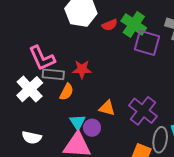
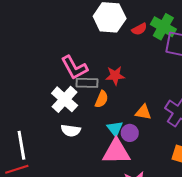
white semicircle: (32, 138) -> (71, 130), moved

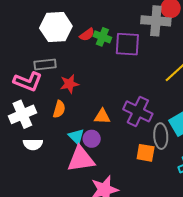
green cross: (163, 27) -> (102, 37), moved, size x0.7
pink L-shape: (74, 68) -> (28, 81), turned -32
gray rectangle: (87, 83) -> (45, 64), moved
white cross: (65, 99) -> (22, 114), turned 32

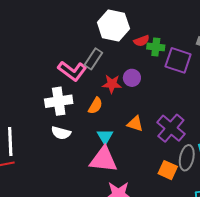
green cross: (102, 37) -> (156, 47), turned -30
gray rectangle: (45, 64) -> (93, 59), turned -65
purple circle: (92, 139) -> (132, 78), moved

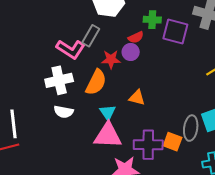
red semicircle: (142, 41) -> (136, 37), moved
orange semicircle: (95, 106) -> (96, 82), size x1.5
purple cross: (171, 128) -> (148, 145), moved, turned -36

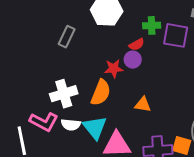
gray rectangle: (91, 36) -> (67, 37), moved
pink L-shape: (71, 49) -> (44, 122), moved
cyan triangle: (108, 112) -> (95, 128), moved, size x1.5

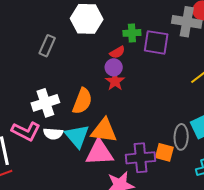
red star: (114, 69) -> (115, 81), moved, turned -30
orange triangle: (143, 105) -> (104, 131), moved, size x1.6

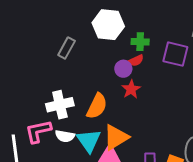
green cross: (132, 33) -> (140, 42), moved
purple circle: (114, 67) -> (123, 69), moved
pink L-shape: (26, 131) -> (38, 131), turned 136
orange triangle: (104, 131) -> (116, 137), turned -44

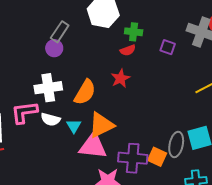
purple square: (175, 54) -> (168, 47), size x0.6
purple circle: (123, 69) -> (54, 48), moved
cyan triangle: (89, 141) -> (74, 126), size x0.6

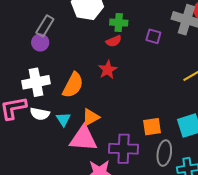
orange triangle: (101, 125) -> (91, 117), size x0.7
gray ellipse: (176, 144) -> (164, 153), moved
orange square: (157, 157) -> (152, 127), moved, turned -30

